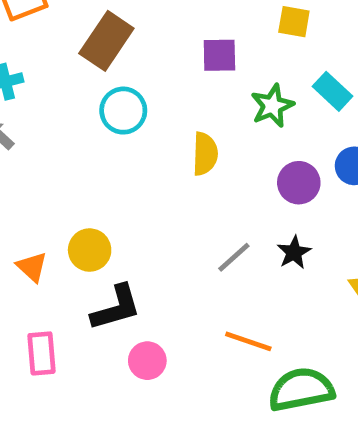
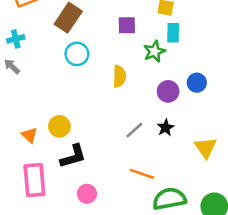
cyan rectangle: (332, 91) -> (173, 33), moved, turned 48
pink rectangle: (42, 353) -> (34, 180), size x1.5
pink circle: (147, 361) -> (87, 194), moved

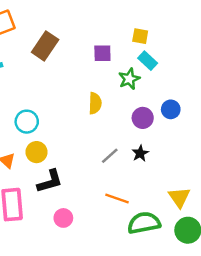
cyan rectangle: (173, 33) -> (148, 61), turned -48
cyan circle: (77, 54) -> (27, 122), moved
yellow triangle: (206, 148) -> (179, 197), moved

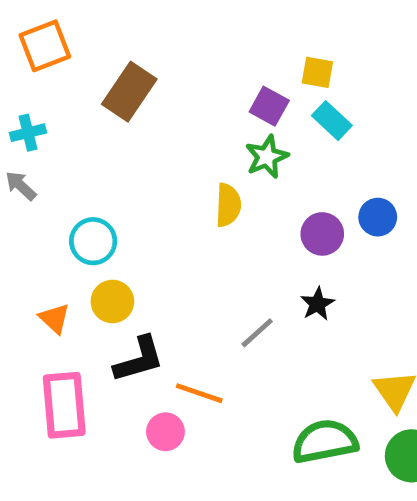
purple square: (102, 53) -> (269, 106), moved, turned 30
green star: (129, 79) -> (267, 157), moved
gray line: (110, 156) -> (257, 333), moved
orange line: (117, 198) -> (199, 393), moved

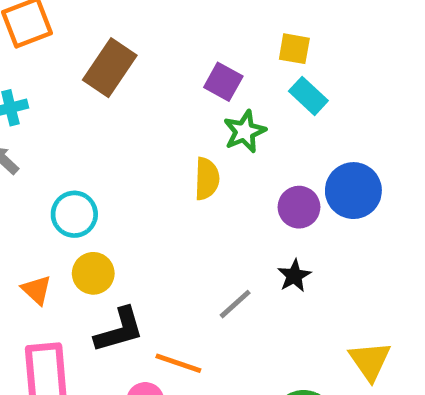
purple square: (269, 106) -> (223, 82), moved
blue circle: (378, 217) -> (353, 191), size x1.5

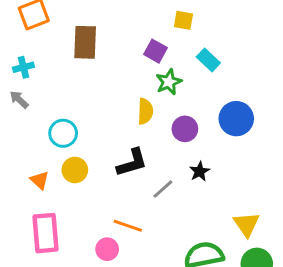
yellow square: (294, 49) -> (183, 20), moved
brown rectangle: (110, 68) -> (85, 42), turned -32
purple circle: (299, 207) -> (185, 129), moved
black L-shape: (119, 330) -> (132, 163), moved

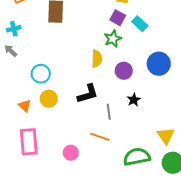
purple square: (156, 51) -> (118, 18), moved
gray line: (163, 189) -> (109, 112), turned -56
orange line: (128, 226) -> (100, 137), moved

